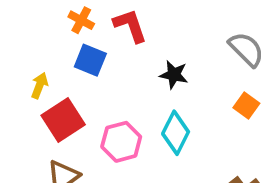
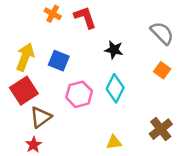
blue square: (90, 60) -> (59, 61), moved
yellow arrow: (40, 86) -> (25, 57), size x1.6
red square: (63, 120) -> (24, 91), moved

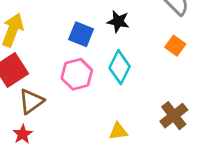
blue square: (59, 61) -> (81, 34), moved

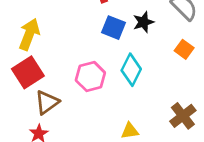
black star: (118, 21) -> (143, 22), moved, turned -30
blue square: (81, 34) -> (114, 28), moved

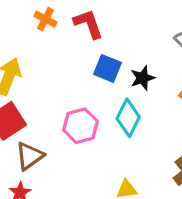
black star: (143, 22) -> (143, 78), moved

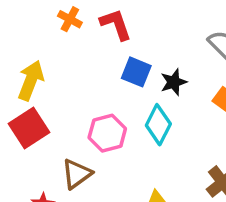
brown triangle: (30, 156) -> (77, 174), moved

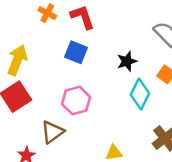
blue square: (136, 72) -> (76, 52), moved
cyan diamond: (158, 125) -> (140, 94), moved

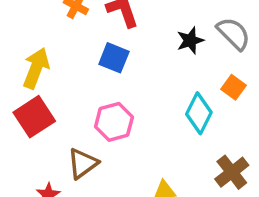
black star: (127, 61) -> (190, 40), moved

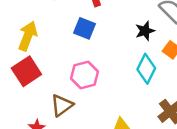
black star: (190, 40) -> (145, 31), moved

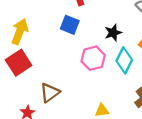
black star: (145, 31) -> (113, 33), moved
pink hexagon: (84, 75) -> (93, 58), moved

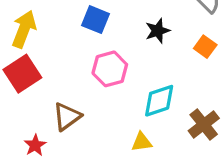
pink hexagon: (93, 58) -> (110, 69), moved
cyan diamond: (124, 60) -> (159, 101), moved, turned 45

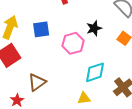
blue square: (96, 20) -> (41, 29), moved, turned -30
pink hexagon: (110, 69) -> (73, 43), moved

